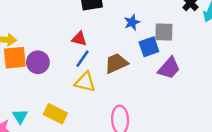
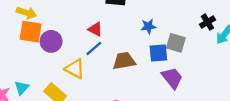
purple trapezoid: (169, 68) -> (172, 78), turned -95
yellow triangle: (85, 82) -> (75, 69), moved

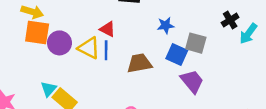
blue line: (94, 49) -> (106, 50), turned -48
blue square: (158, 53) -> (177, 54), turned 30
yellow triangle: (75, 69) -> (89, 48), moved
cyan triangle: (22, 88) -> (48, 89), moved

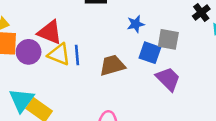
red triangle: (108, 29) -> (50, 32), moved, size x1.5
cyan triangle: (48, 89) -> (22, 100), size x1.5

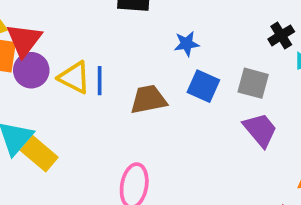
red triangle: (50, 32) -> (24, 40), moved, turned 40
gray square: (168, 39) -> (253, 83), moved
purple trapezoid: (168, 79) -> (260, 130), moved

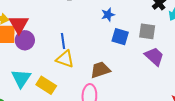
yellow triangle: (74, 77) -> (65, 59), moved
brown trapezoid: (149, 100) -> (100, 70), moved
yellow rectangle: (39, 154) -> (46, 85), moved

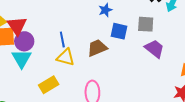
brown trapezoid: (100, 70) -> (97, 48), moved
cyan triangle: (21, 78) -> (22, 59), moved
yellow rectangle: (46, 85) -> (49, 85), turned -60

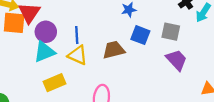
purple circle: (24, 41) -> (46, 32), moved
cyan triangle: (22, 59) -> (44, 52), moved, turned 30

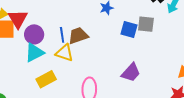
blue square: (140, 35) -> (129, 29), moved
brown trapezoid: (114, 50) -> (78, 36), moved
purple trapezoid: (177, 60) -> (131, 72), moved, turned 90

